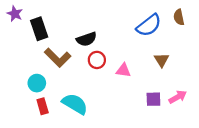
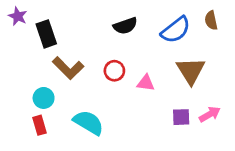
black semicircle: (86, 39) -> (125, 26), moved
brown triangle: (162, 60) -> (191, 71), size x1.6
red rectangle: (43, 106) -> (39, 125), moved

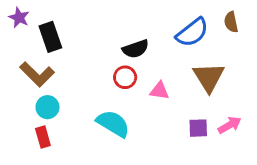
black semicircle: (125, 26) -> (136, 49), moved
brown L-shape: (68, 68) -> (37, 74), moved
cyan semicircle: (89, 122) -> (113, 124), moved

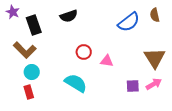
black semicircle: (136, 49) -> (69, 16), moved
brown triangle: (209, 77) -> (155, 58), moved

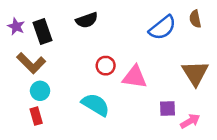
purple star: (13, 12) -> (16, 26), moved
pink triangle: (107, 61) -> (135, 77), size x1.5
pink arrow: (154, 84) -> (190, 121), moved

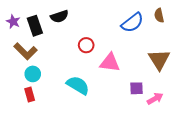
black semicircle: (87, 20) -> (59, 16), moved
red circle: (106, 66) -> (86, 45), moved

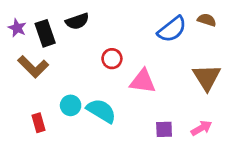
brown semicircle: (159, 15) -> (207, 20), turned 120
cyan circle: (33, 74) -> (71, 105), moved
purple square: (137, 88) -> (164, 129), moved

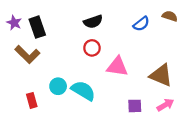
black semicircle: (77, 21) -> (93, 22), moved
blue semicircle: (172, 29) -> (141, 24), size x0.7
brown triangle: (207, 77) -> (161, 75), moved, turned -35

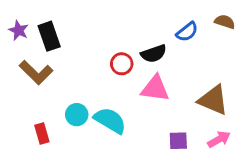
black semicircle: (93, 22) -> (154, 54), moved

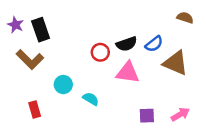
blue semicircle: (187, 32) -> (154, 44), moved
brown triangle: (213, 100) -> (175, 63), moved
cyan circle: (77, 115) -> (63, 85), moved
cyan semicircle: (110, 120) -> (91, 99), size x0.6

